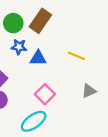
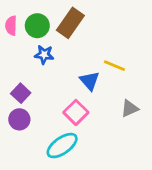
blue triangle: (38, 58) -> (90, 81), moved, turned 48

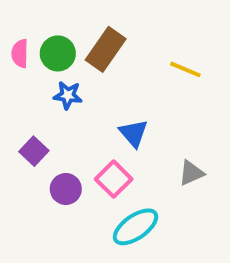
yellow line: (114, 66) -> (185, 69), moved
purple circle: (19, 119) -> (66, 189), moved
cyan ellipse: (62, 146) -> (136, 227), moved

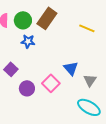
blue triangle: (134, 133) -> (71, 68), moved
gray triangle: (191, 173) -> (90, 80), turned -32
cyan ellipse: (136, 227) -> (89, 107), moved, turned 65

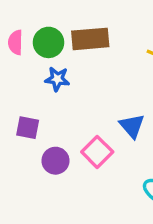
brown rectangle: (47, 18) -> (90, 39), turned 50
purple square: (11, 69) -> (28, 128), turned -32

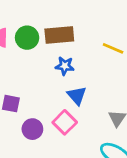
blue star: (57, 79) -> (65, 66), moved
blue triangle: (132, 126) -> (77, 95), moved

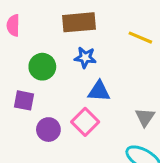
green circle: (27, 38) -> (42, 67), moved
blue triangle: (77, 95) -> (99, 91), turned -45

